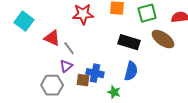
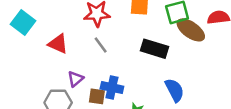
brown ellipse: (163, 39) -> (191, 30), moved
gray line: (69, 48) -> (101, 45), moved
blue semicircle: (131, 71) -> (175, 90), moved, turned -42

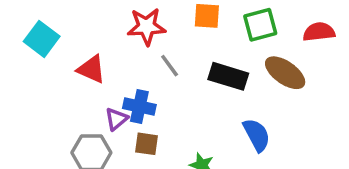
brown ellipse: (191, 30) -> (285, 73), moved
gray line: (101, 45) -> (170, 66), moved
blue cross: (112, 88) -> (139, 107), moved

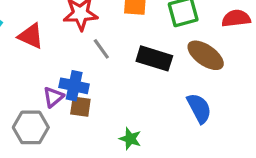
red triangle: (91, 69) -> (31, 36), moved
blue semicircle: (257, 135) -> (199, 108), moved
brown square: (146, 144) -> (80, 107), moved

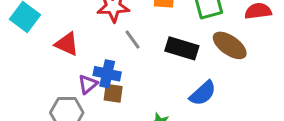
red triangle: (31, 36) -> (67, 44), moved
blue semicircle: (199, 108) -> (203, 93), moved, turned 76

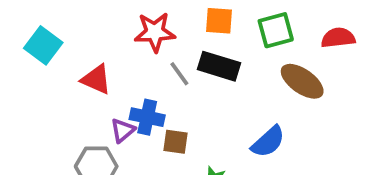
black rectangle: (182, 48) -> (219, 66), moved
brown square: (113, 93) -> (176, 142), moved

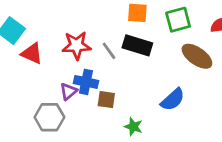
red star: (155, 32) -> (77, 45), moved
red triangle: (96, 79) -> (32, 54), moved

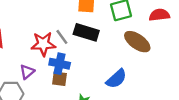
red star: (77, 45) -> (43, 44), moved
blue cross: (86, 82) -> (60, 64), moved

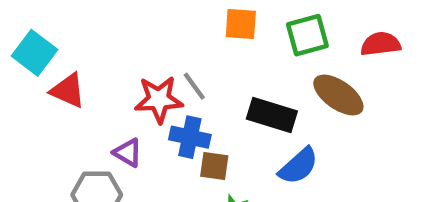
black rectangle: (86, 32) -> (272, 115), moved
purple triangle: (27, 72) -> (128, 153), turned -49
brown square: (60, 79) -> (214, 166), moved

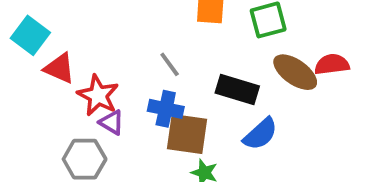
red semicircle: (381, 44) -> (332, 64), moved
red star: (159, 99) -> (98, 95), moved, turned 30
brown square: (214, 166) -> (187, 134), size x1.6

